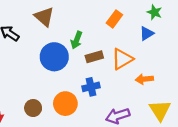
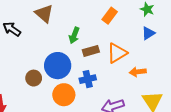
blue triangle: (147, 33) -> (148, 33), moved
blue circle: (54, 57) -> (58, 66), moved
brown circle: (33, 108) -> (34, 78), moved

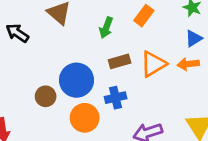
green arrow: (74, 35) -> (106, 28), moved
orange arrow: (138, 72) -> (188, 64), moved

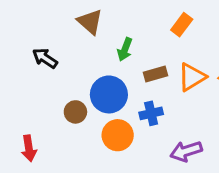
green arrow: (106, 28) -> (125, 49), moved
black arrow: (17, 33) -> (45, 58), moved

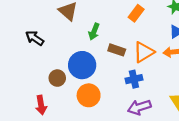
brown rectangle: (155, 74) -> (117, 50), turned 35
blue cross: (151, 113) -> (134, 79), moved
red arrow: (29, 148) -> (41, 105), moved

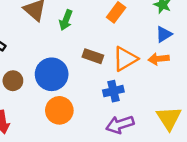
green arrow: (94, 32) -> (66, 20), moved
brown circle: (57, 78) -> (13, 81), moved

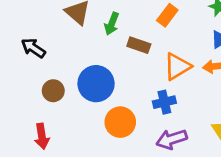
brown rectangle: (93, 56) -> (139, 45), moved
orange circle: (59, 110) -> (120, 122), moved

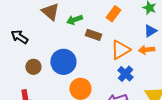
green arrow: (112, 24) -> (74, 20), turned 49
blue cross: (164, 102) -> (125, 74), moved, turned -35

